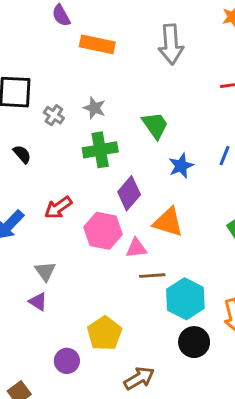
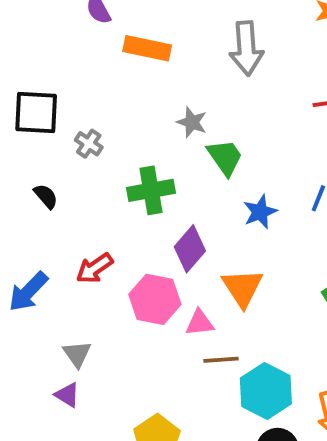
gray star: (94, 108) -> (192, 122), moved
orange triangle: (168, 222) -> (242, 288), turned 40

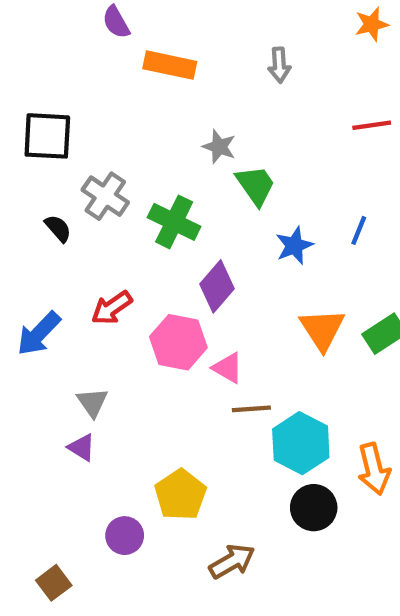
gray arrow: (246, 48) -> (279, 65), size x0.6
gray cross: (89, 144) -> (105, 196), moved, size x1.5
green cross: (151, 190) -> (174, 222), turned 36
orange triangle: (242, 288) -> (322, 329), moved
pink triangle: (200, 323) -> (228, 368), turned 36

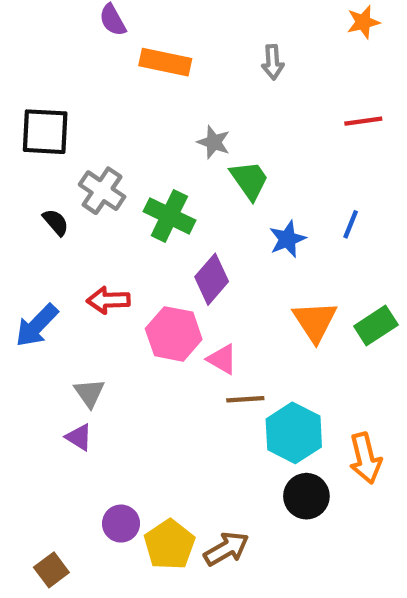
red arrow: (112, 308) -> (108, 300), turned 33
yellow pentagon: (180, 495) -> (169, 545), moved

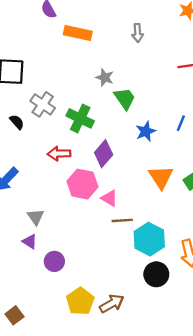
red arrow: (108, 300) -> (59, 154), moved
purple circle: (121, 524) -> (54, 261), moved

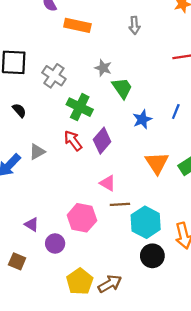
gray cross: (43, 104) -> (54, 76), moved
red arrow: (59, 154) -> (73, 141), moved, turned 55
pink hexagon: (82, 184) -> (82, 218), moved
gray triangle: (36, 217) -> (37, 152), moved, turned 36
brown square: (15, 315) -> (17, 261), moved, turned -30

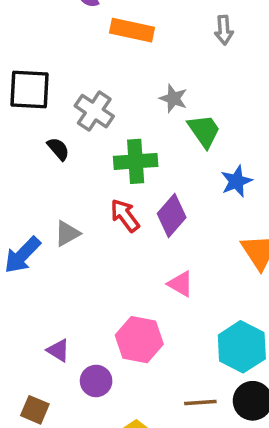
green cross: (80, 107) -> (136, 161), turned -30
black semicircle: (19, 110) -> (58, 149), moved
brown line: (120, 204) -> (200, 403), moved

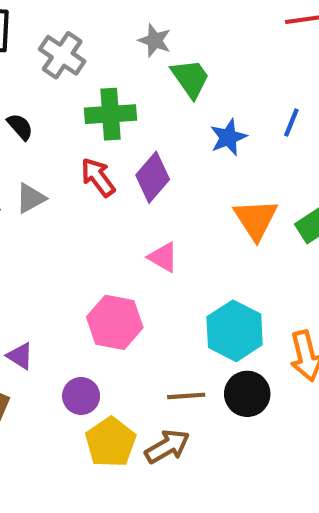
black semicircle: (58, 149) -> (20, 127), moved
purple triangle: (58, 350) -> (20, 356), moved
purple circle: (96, 381) -> (81, 396), moved

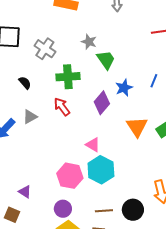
purple diamond: (153, 177) -> (102, 103), moved
cyan hexagon: (235, 331) -> (101, 170), moved
purple circle: (81, 396) -> (63, 209), moved

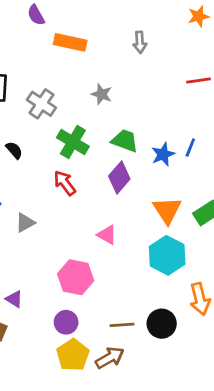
green trapezoid: (106, 60) -> (125, 141), moved, turned -35
green cross: (68, 77) -> (73, 142), turned 35
blue star: (124, 88) -> (163, 154), moved
gray triangle: (30, 117) -> (25, 223), moved
cyan hexagon: (101, 170) -> (167, 255), moved

